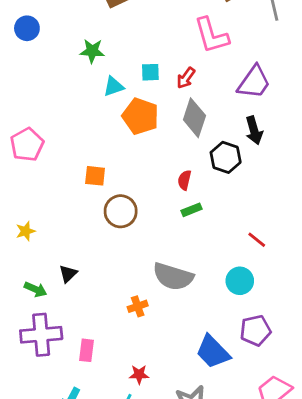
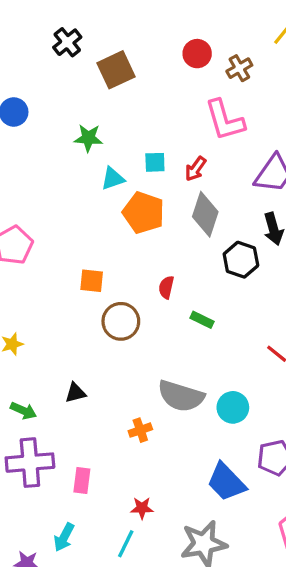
red semicircle: (184, 180) -> (166, 287), moved
green rectangle: (192, 210) -> (202, 320), turned 48
black triangle: (68, 274) -> (75, 393), moved, turned 30
cyan circle: (240, 281) -> (233, 407), moved

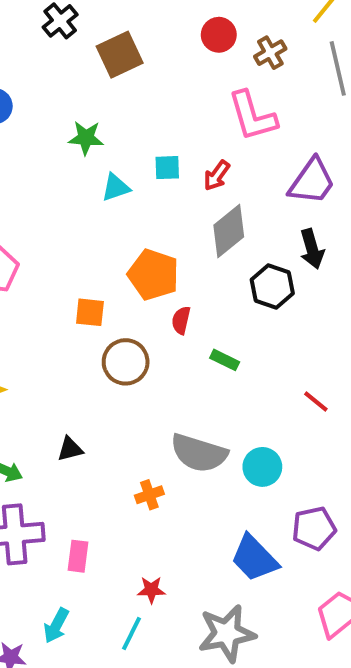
orange pentagon: (144, 213) -> (153, 275), moved
gray diamond: (205, 214) -> (229, 231), turned 33

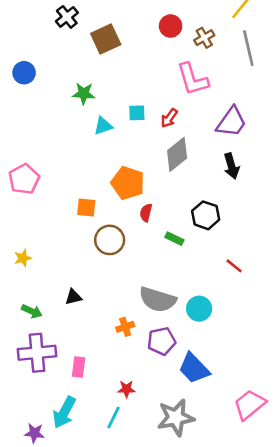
black hexagon: (272, 287) -> (206, 215), moved
purple pentagon: (314, 528) -> (161, 341), moved
cyan arrow: (56, 626) -> (64, 412), size x1.4

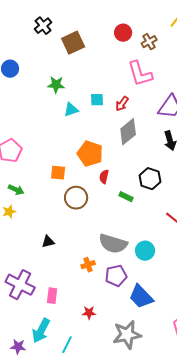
green arrow: (32, 311) -> (16, 190), moved
purple cross: (37, 353) -> (20, 285), turned 32
cyan line: (114, 418) -> (67, 345), moved

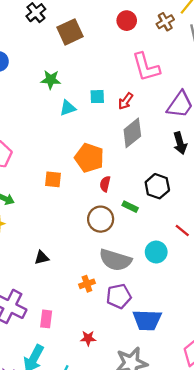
brown cross: (149, 42) -> (165, 22), moved
brown circle: (76, 198) -> (101, 219), moved
cyan circle: (145, 251) -> (156, 252), moved
blue trapezoid: (141, 297) -> (147, 320), turned -44

